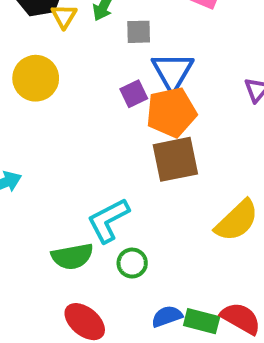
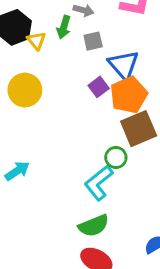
green semicircle: (72, 256) -> (94, 226), moved
green circle: (132, 263) -> (116, 158), moved

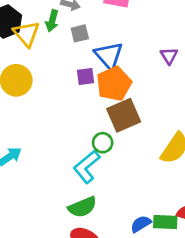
yellow triangle: (36, 41) -> (26, 34), size x1.5
purple square: (99, 87) -> (86, 77), turned 30

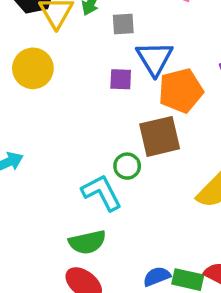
orange pentagon: (114, 84) -> (181, 91), moved
cyan L-shape: (87, 167) -> (102, 193), turned 92

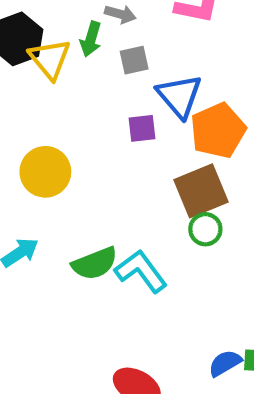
yellow circle: (33, 68) -> (45, 172), moved
green circle: (127, 166) -> (205, 229), moved
green semicircle: (87, 242) -> (95, 263), moved

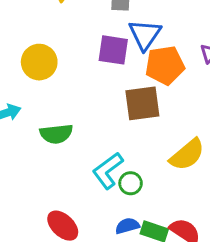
purple square: (142, 128) -> (113, 50), size x1.5
green circle: (205, 229) -> (131, 183), moved
cyan L-shape: (141, 271) -> (108, 171), moved, turned -105

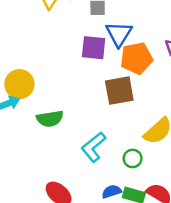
yellow circle: (39, 62) -> (19, 84), moved
green circle: (131, 183) -> (133, 158), moved

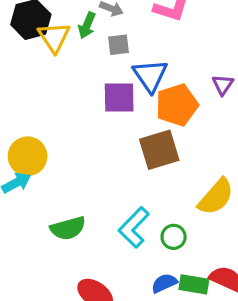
green semicircle: (50, 119) -> (68, 228), moved
green circle: (133, 158) -> (174, 237), moved

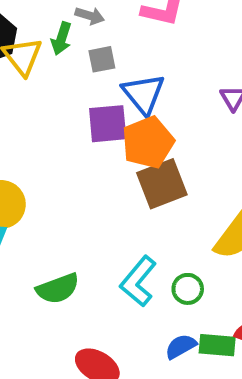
orange pentagon: (177, 105) -> (148, 142), moved

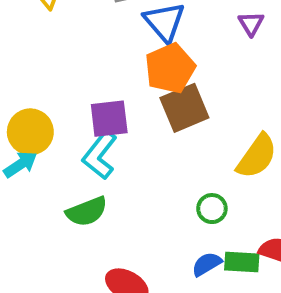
purple square: (108, 124) -> (109, 119), moved
cyan L-shape: (138, 281) -> (100, 155), moved

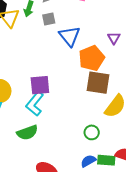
orange pentagon: (170, 68) -> (92, 58), moved
brown square: (184, 108) -> (98, 83), moved, turned 30

